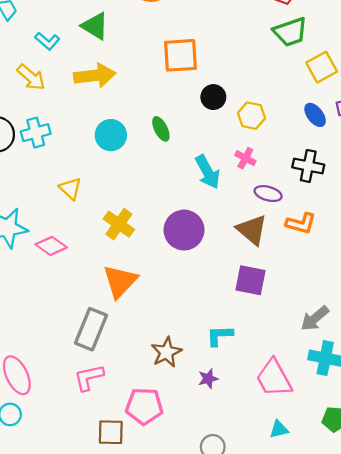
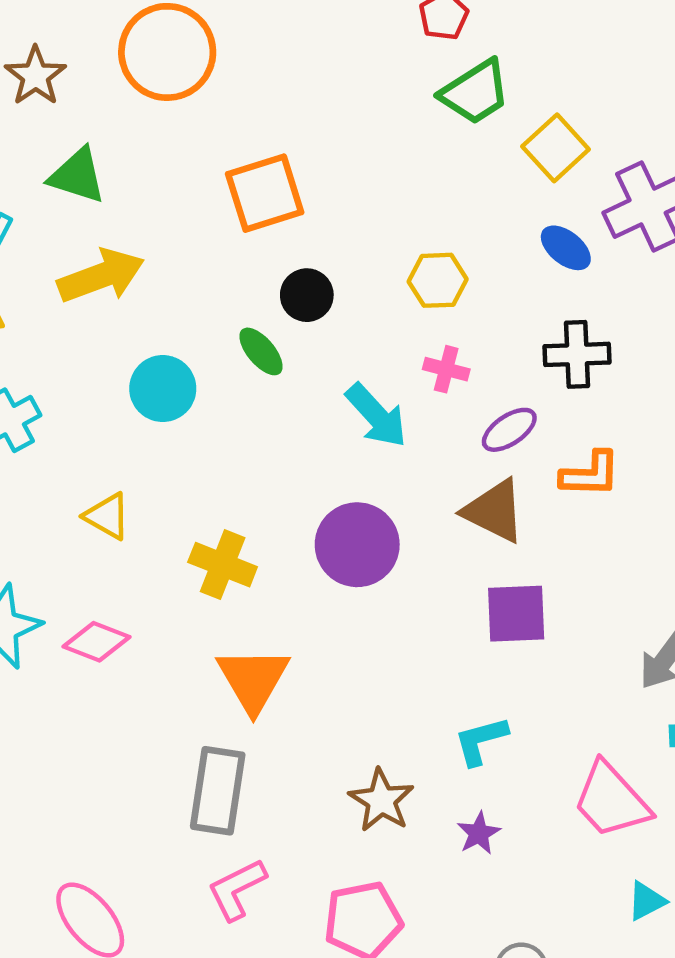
black circle: (213, 97) -> (307, 295), moved
purple ellipse: (268, 194) -> (509, 430), turned -36

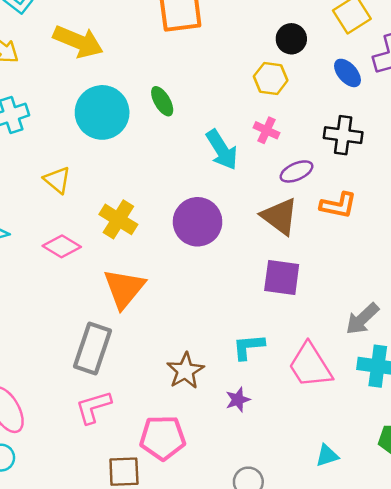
yellow arrow: (101, 276) -> (78, 42), turned 33
black circle: (307, 295) -> (291, 39), moved
cyan circle: (163, 389) -> (102, 112), size x1.4
pink diamond: (96, 642) -> (62, 246), moved
pink trapezoid: (611, 800) -> (310, 365), moved

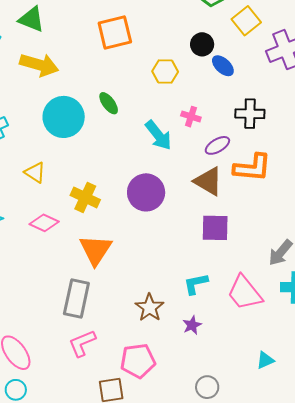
blue ellipse: (347, 73) -> (223, 66), moved
yellow hexagon: (271, 78) -> (165, 71), moved
orange L-shape: (338, 205) -> (252, 168), size x1.4

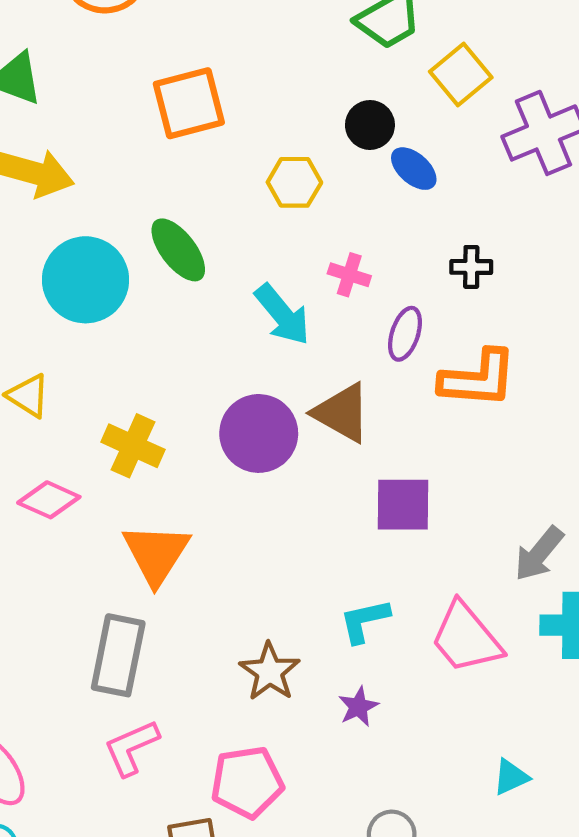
green ellipse: (109, 103) -> (178, 250), size x1.4
black cross: (250, 114) -> (471, 267), size x0.7
purple ellipse: (217, 145) -> (405, 334), turned -40
brown triangle: (208, 181) -> (342, 413), moved

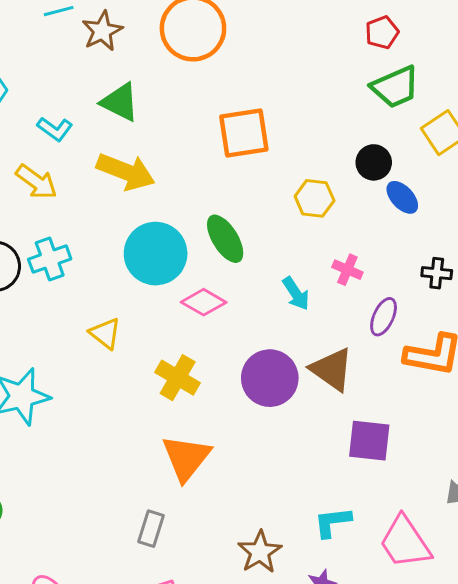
cyan arrow: (282, 315) -> (296, 294), size x0.7
pink diamond: (49, 500) -> (204, 302), moved
gray rectangle: (118, 655) -> (151, 529), size x0.6

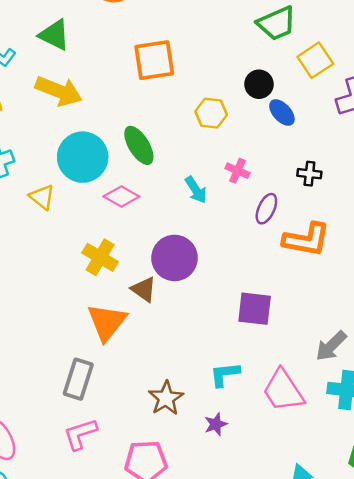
yellow triangle: (105, 333) -> (42, 197), moved
brown triangle: (332, 369) -> (144, 289), moved, size x0.7
gray rectangle: (151, 529) -> (78, 379), size x1.4

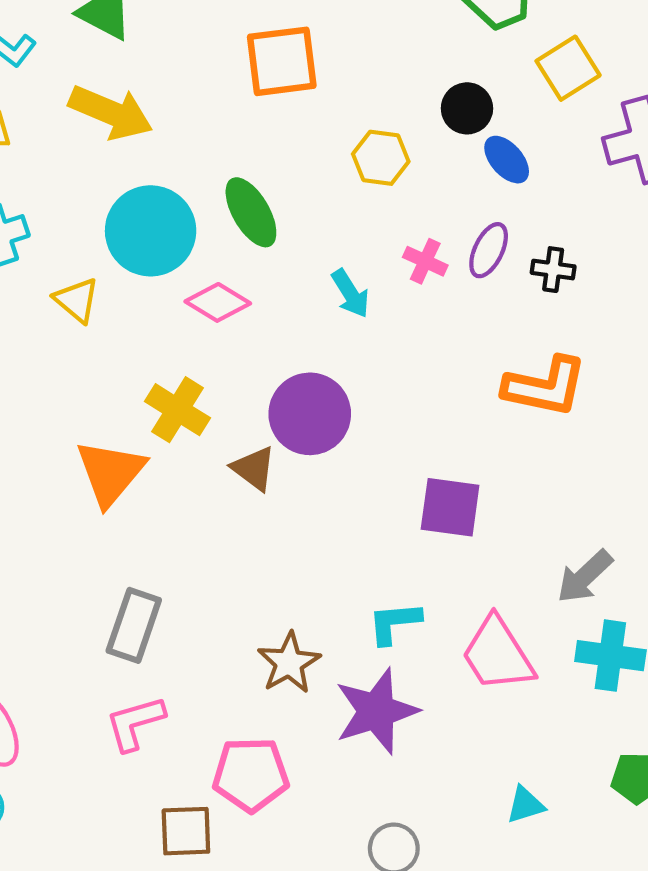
purple ellipse: (266, 209) -> (489, 250), moved
orange triangle: (107, 322) -> (110, 473), moved
purple star: (216, 424) -> (376, 711), size x2.0

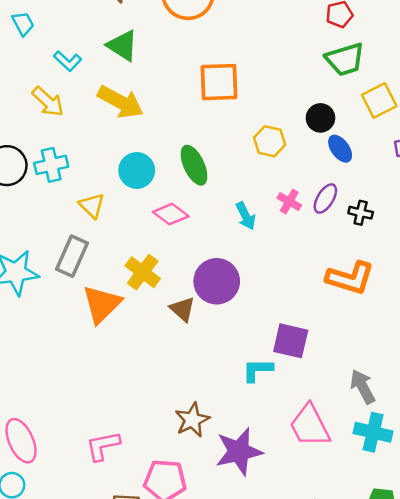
cyan circle: (151, 231) -> (137, 170), size x0.7
gray arrow: (585, 577) -> (363, 387), turned 100
cyan L-shape: (394, 623) -> (258, 370), moved
gray rectangle: (134, 625) -> (72, 256), moved

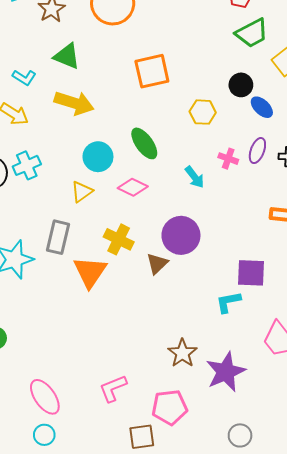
yellow triangle: (92, 206) -> (82, 192), moved, turned 50
brown triangle: (182, 309) -> (157, 264), turned 45

